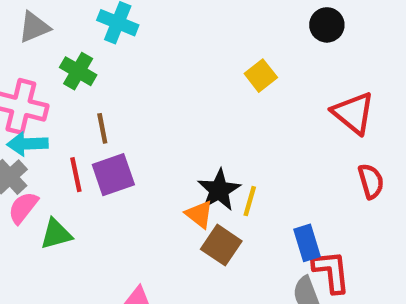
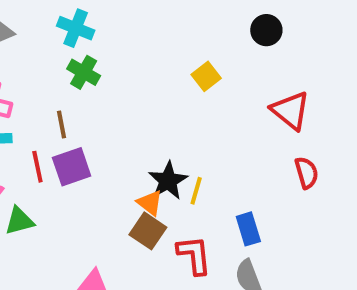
green cross: (78, 71) -> (84, 72), moved
brown square: (221, 245) -> (148, 231), moved
red L-shape: (331, 271) -> (194, 255), moved

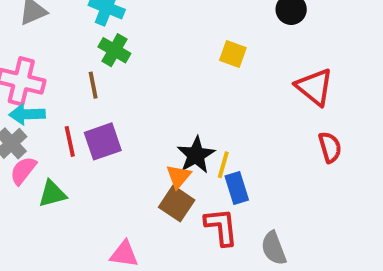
yellow square: (206, 76) -> (233, 54), turned -32
brown line: (62, 125) -> (93, 85), moved
orange triangle: (150, 203) -> (179, 176), turned 32
blue rectangle: (248, 229) -> (237, 188), moved

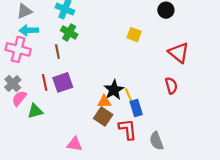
cyan arrow: (27, 114) -> (29, 30), moved
red semicircle: (330, 147) -> (171, 86), moved
yellow line: (223, 165) -> (129, 95), turned -40
orange triangle: (179, 176) -> (104, 102), turned 48

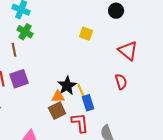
brown square: (103, 116) -> (57, 111), turned 30

